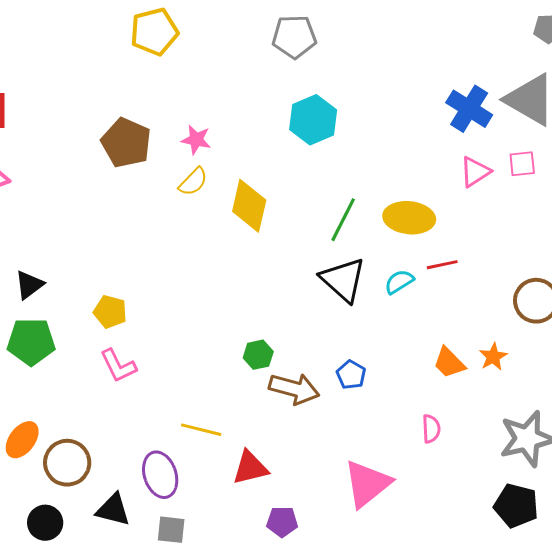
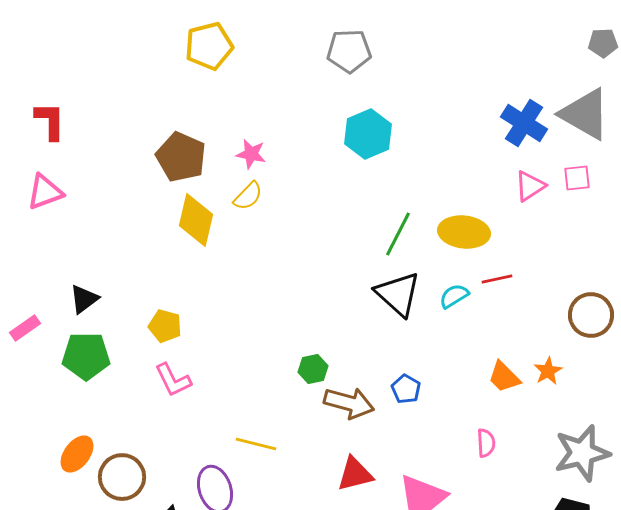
yellow diamond: (249, 206) -> (196, 220), moved
red triangle: (250, 468) -> (355, 474), moved

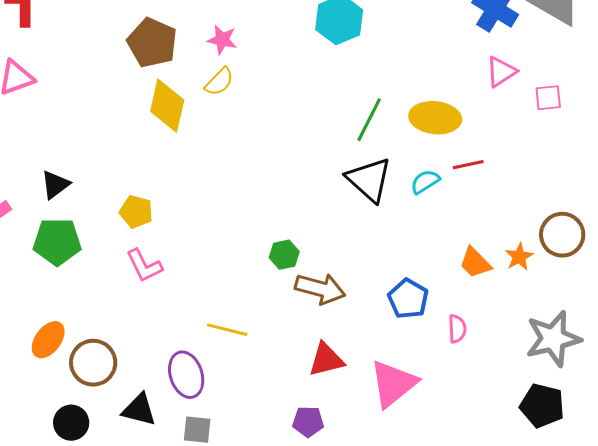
pink square: (577, 178) -> (548, 98), moved
brown circle: (591, 315) -> (562, 235), moved
blue pentagon: (406, 389) -> (408, 299), moved, size x1.4

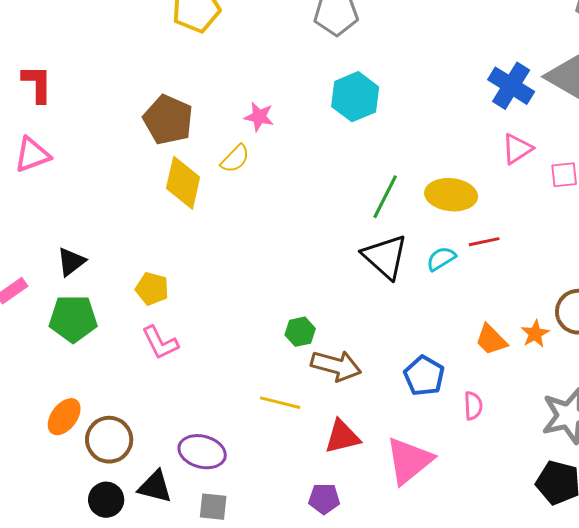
pink star: (222, 40) -> (259, 117), moved
yellow line: (227, 330) -> (280, 403), moved
purple ellipse: (186, 375) -> (202, 452), turned -57
black circle: (71, 423) -> (106, 500), moved

